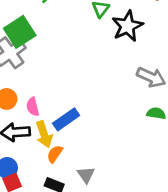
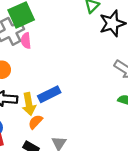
pink semicircle: (33, 107) -> (26, 41), moved

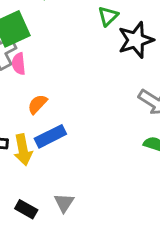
orange semicircle: (35, 122) -> (37, 104), moved

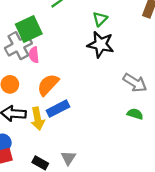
black star: (136, 40) -> (101, 44), moved, turned 30
orange semicircle: (37, 104) -> (48, 85), size x1.5

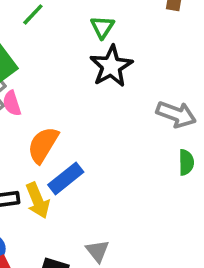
black star: (101, 44) -> (111, 66), turned -30
green semicircle: (135, 114) -> (186, 162), turned 84

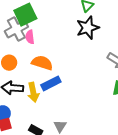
orange semicircle: (43, 145) -> (42, 63), turned 65

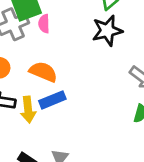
pink semicircle: (30, 37) -> (44, 24), moved

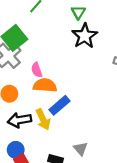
pink semicircle: (44, 24) -> (37, 70), moved

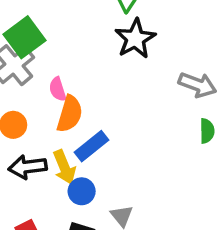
orange semicircle: (45, 85) -> (70, 114), turned 100
blue circle: (16, 150) -> (82, 191), moved

